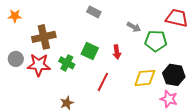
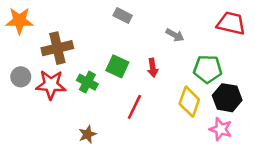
orange star: (15, 16) -> (19, 21), size x1.5
green pentagon: (156, 41) -> (208, 69), moved
yellow diamond: (145, 78) -> (189, 102), turned -65

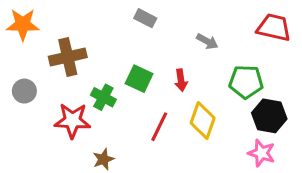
red star: (51, 85) -> (72, 121), moved
yellow diamond: (189, 102) -> (203, 121), moved

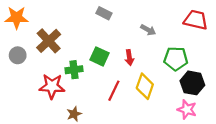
brown cross: (68, 57) -> (49, 41), turned -30
gray circle: (24, 91) -> (18, 55), moved
green cross: (103, 97) -> (74, 70), turned -35

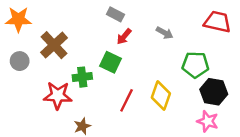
red arrow: (129, 58) -> (124, 36), moved, turned 48

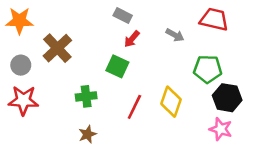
red trapezoid: (217, 22) -> (214, 19), moved
green cross: (82, 77) -> (86, 96), moved
red star: (58, 95) -> (23, 100), moved

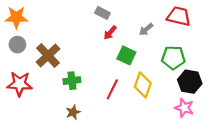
gray arrow: (175, 35) -> (146, 29), turned 112
brown cross: (57, 48) -> (48, 55), moved
gray circle: (21, 65) -> (17, 45), moved
green square: (117, 66) -> (126, 55), moved

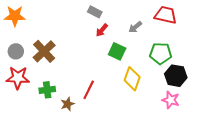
gray circle: (17, 45) -> (16, 51), moved
green cross: (72, 81) -> (47, 90), moved
red line: (112, 89) -> (89, 90), moved

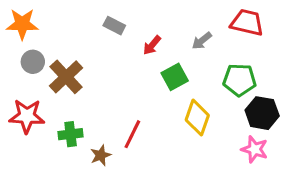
gray rectangle: (95, 12) -> (114, 26), moved
gray circle: (16, 51) -> (33, 62), moved
green square: (117, 51) -> (175, 77), turned 36

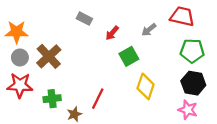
orange star: (22, 24) -> (17, 32), moved
gray circle: (33, 62) -> (20, 57), moved
green pentagon: (239, 80) -> (192, 51), moved

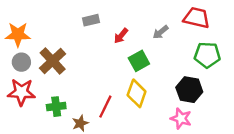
gray rectangle: (84, 19) -> (91, 20), turned -40
black hexagon: (193, 83) -> (189, 90), moved
yellow diamond: (146, 86) -> (137, 93), moved
pink star: (188, 110) -> (181, 119), moved

